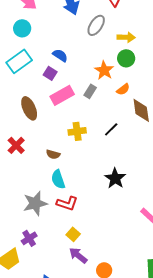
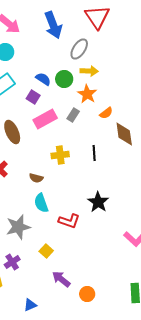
yellow arrow: (126, 37) -> (89, 71), moved
green circle: (126, 58) -> (64, 79), moved
black line: (111, 129) -> (94, 153), turned -49
red L-shape: (67, 203) -> (69, 221), moved
yellow square: (73, 234) -> (46, 251), moved

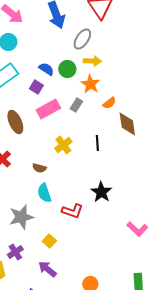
yellow cross: (60, 155) -> (63, 145), turned -30
purple arrow: (61, 279) -> (47, 269), moved

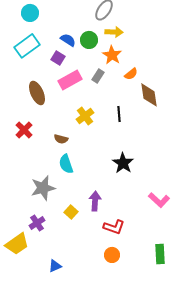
red L-shape: (72, 211) -> (114, 227), moved
purple arrow: (47, 269) -> (95, 201), moved, turned 54

